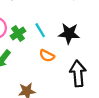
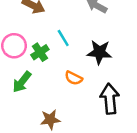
cyan line: (40, 30) -> (63, 38), moved

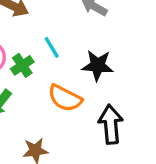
orange semicircle: (74, 78) -> (65, 98), size x1.5

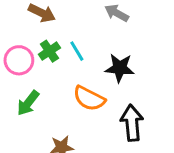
green cross: (22, 65) -> (49, 51), moved

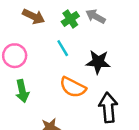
green cross: (49, 51) -> (70, 19), moved
green arrow: (28, 103) -> (22, 91), turned -50

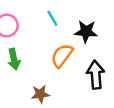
orange semicircle: (73, 87) -> (62, 56), turned 100

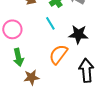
brown star: (40, 94) -> (31, 77), moved

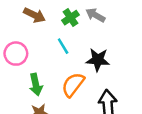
green arrow: (18, 57) -> (36, 85), moved

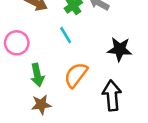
black star: (98, 60) -> (120, 49), moved

